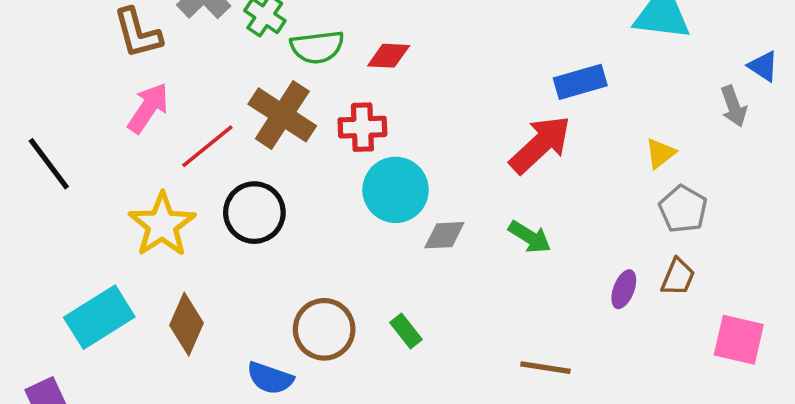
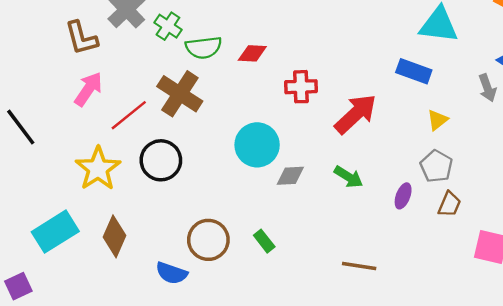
blue rectangle: (580, 82) -> (414, 71), moved, turned 36
red cross: (362, 127) -> (301, 87), moved
gray pentagon: (683, 209) -> (436, 166), moved
purple ellipse: (624, 289) -> (403, 196), moved

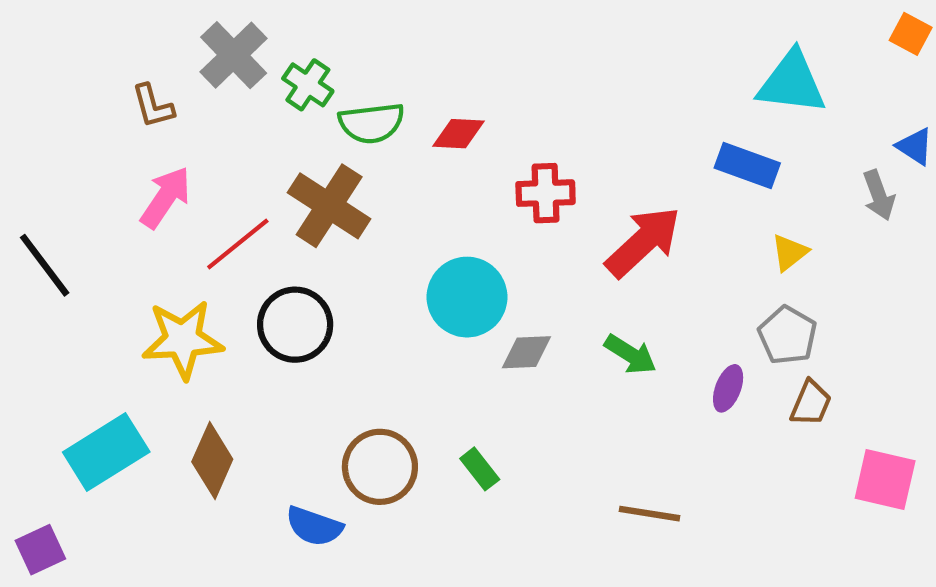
brown L-shape: (81, 38) -> (153, 106), size x0.7
yellow star: (98, 169) -> (183, 340), turned 30

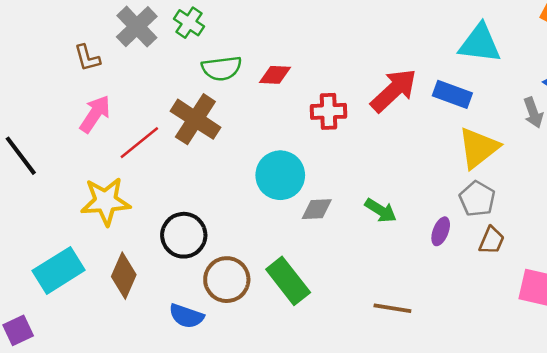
green cross: (308, 85) -> (189, 23), moved
red arrow: (643, 242) -> (394, 90), moved
yellow triangle: (790, 252) -> (478, 148), size x1.8
black circle: (295, 325) -> (184, 235), moved
green rectangle: (480, 469) -> (288, 281), size x1.8

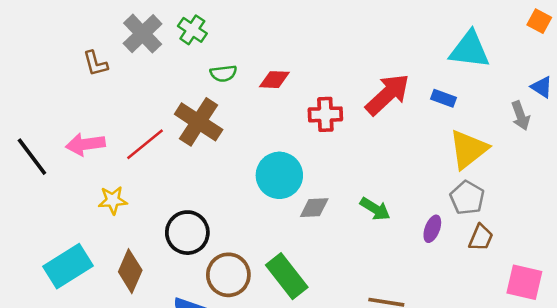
green semicircle: (222, 68) -> (223, 73), size x0.7
blue rectangle: (452, 94) -> (444, 98), size x0.7
pink arrow: (95, 114) -> (85, 144), moved, turned -132
yellow star: (106, 201) -> (113, 200), size x0.6

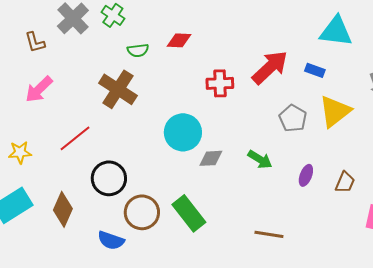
red diamond: (274, 80) -> (179, 40), moved
pink arrow: (85, 144) -> (39, 89), moved, turned -36
red line: (145, 144) -> (75, 138), moved
gray pentagon: (467, 198) -> (293, 118), moved
yellow star: (113, 200) -> (20, 152), moved

